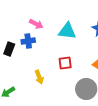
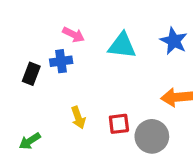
red square: (65, 63) -> (119, 124), moved

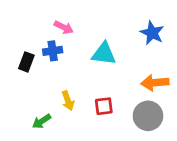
cyan triangle: (122, 46) -> (104, 54), moved
gray circle: (152, 136) -> (148, 116), moved
green arrow: (30, 141) -> (42, 121), moved

